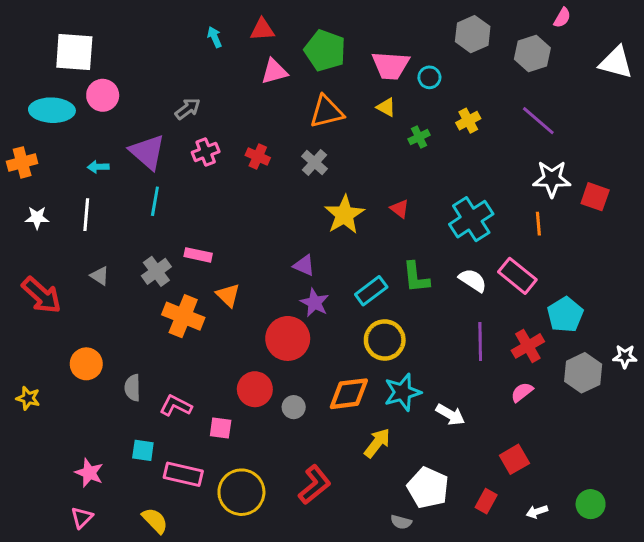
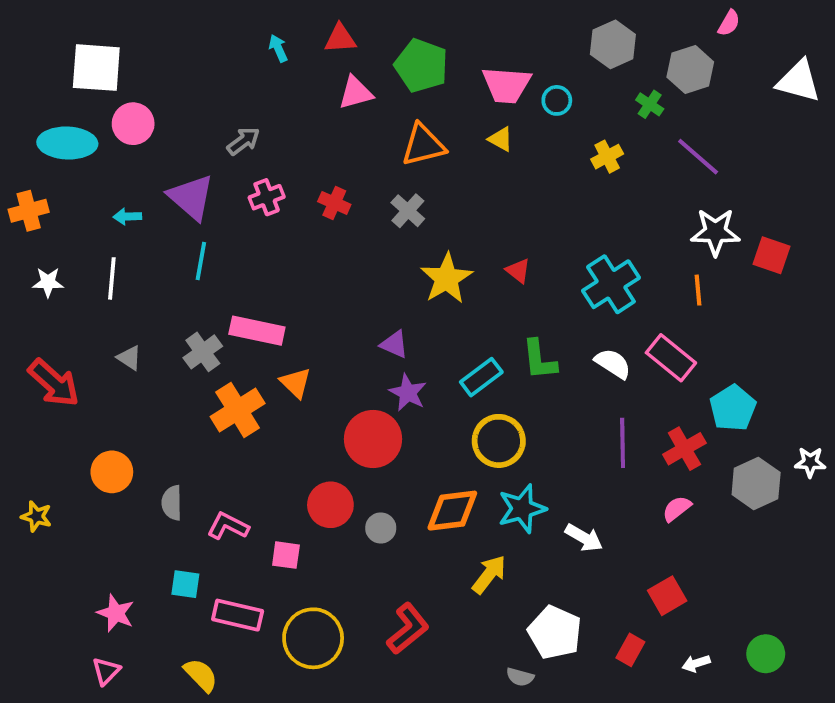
green cross: (419, 137) -> (650, 104), moved, turned -30
pink rectangle: (198, 255) -> (257, 331), size x1.5
orange cross: (183, 316) -> (238, 410), turned 36

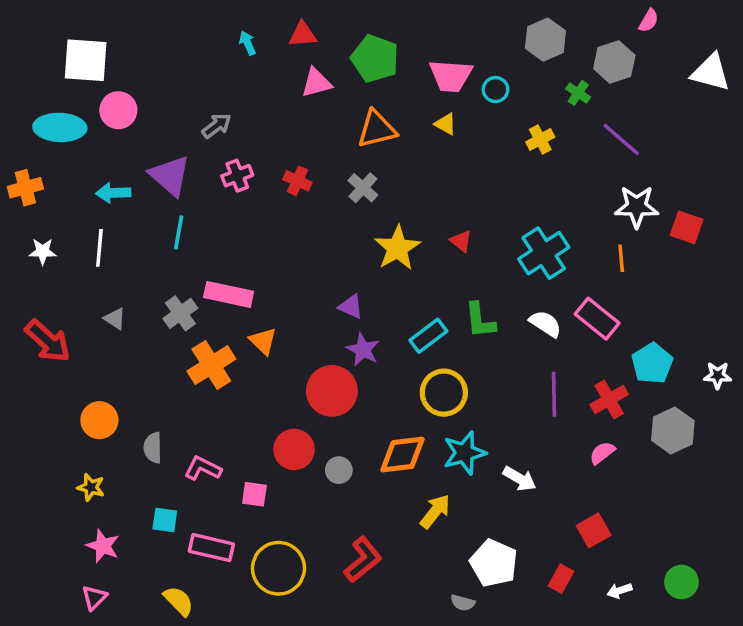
cyan arrow: (127, 217) -> (113, 193), size x1.4
white star: (810, 462) -> (718, 375), moved
yellow star: (36, 516) -> (91, 487), moved

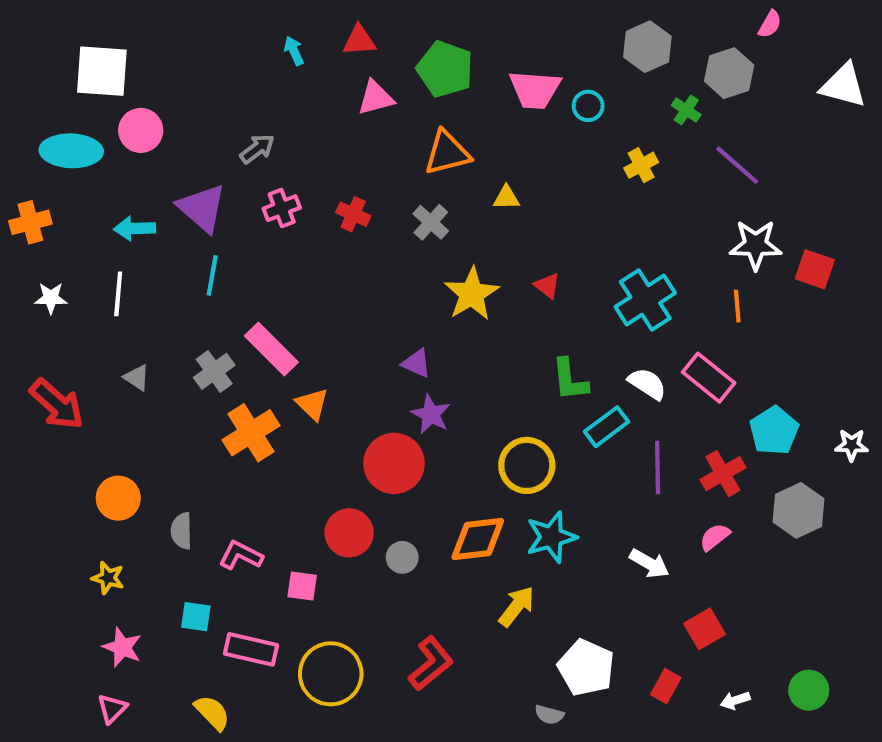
yellow triangle: (446, 124) -> (506, 198), moved, turned -30
pink rectangle: (229, 294) -> (271, 349), turned 33
cyan rectangle: (428, 336) -> (606, 427), moved
white arrow: (520, 479) -> (649, 564), moved

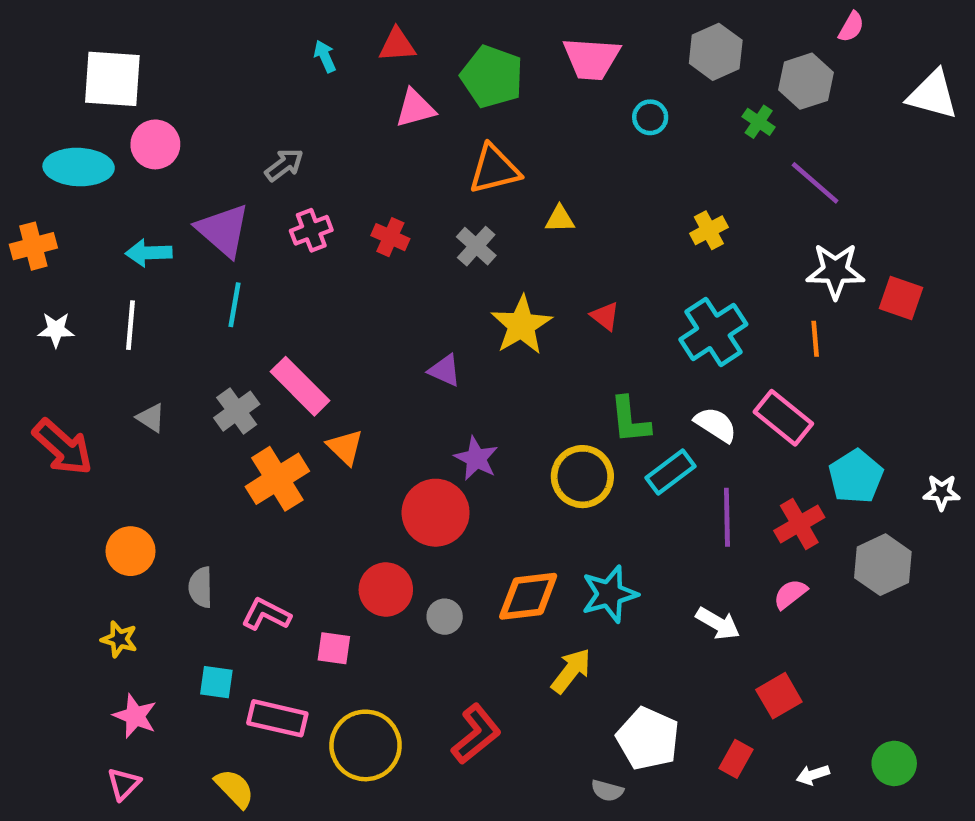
pink trapezoid: (535, 90) -> (591, 59), moved
yellow cross: (641, 165) -> (709, 230), moved
purple triangle: (416, 363) -> (445, 370), moved
yellow circle: (527, 465) -> (582, 477), moved

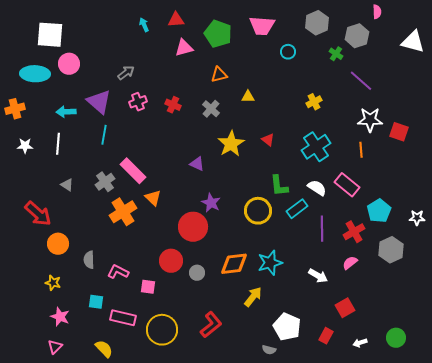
pink semicircle: (851, 27) -> (377, 12), turned -32
orange triangle: (494, 169) -> (219, 75), size x0.7
red arrow: (63, 447) -> (38, 214), moved

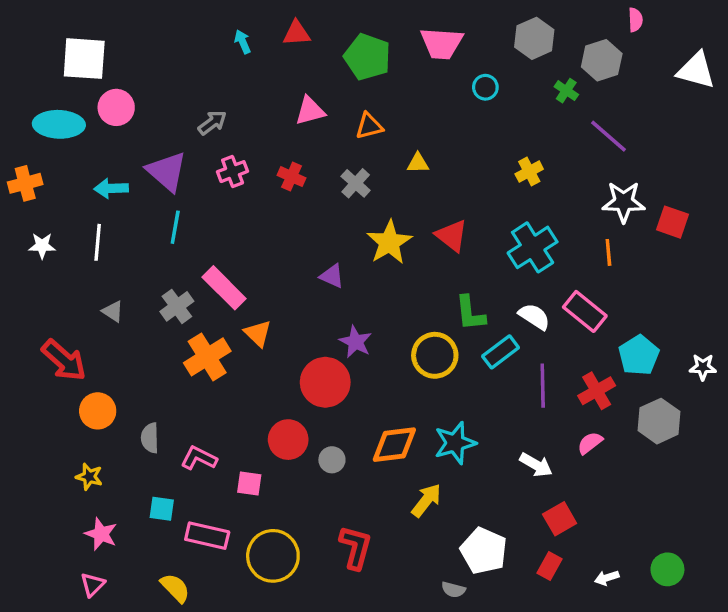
pink triangle: (184, 48) -> (310, 111), moved
red triangle: (268, 140) -> (452, 236), size x1.5
red square: (345, 308) -> (560, 519), moved
red L-shape: (211, 325) -> (356, 547), turned -36

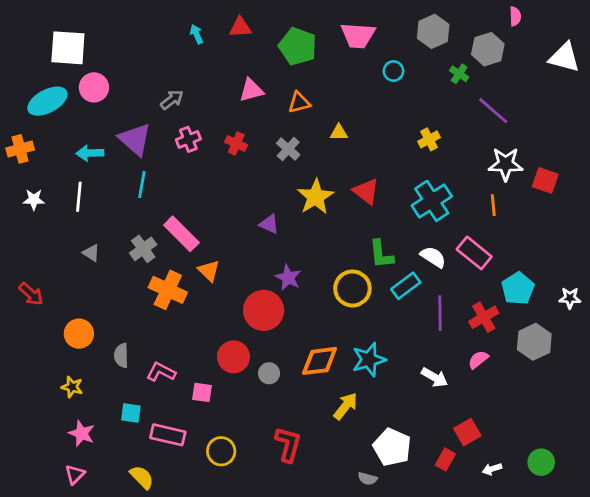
cyan ellipse: (59, 124) -> (47, 101), turned -30
orange cross: (207, 357) -> (168, 290), turned -33
red arrow: (64, 360) -> (31, 294), moved, size x0.7
red square: (560, 519) -> (467, 432), moved
yellow circle: (273, 556) -> (221, 451), size x0.7

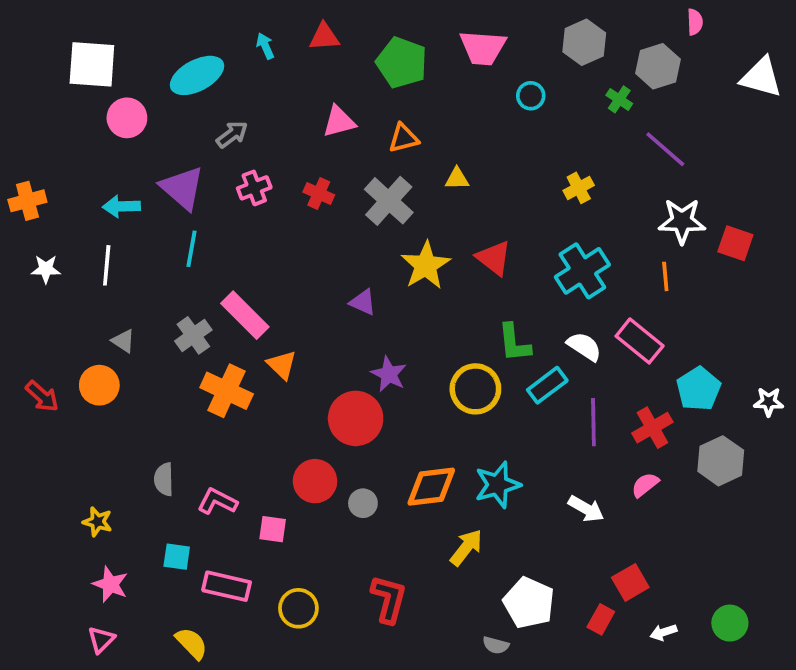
cyan ellipse: (47, 101) -> (197, 75), moved
gray cross: (288, 149) -> (389, 201), size x1.5
orange circle: (79, 334) -> (99, 385), moved

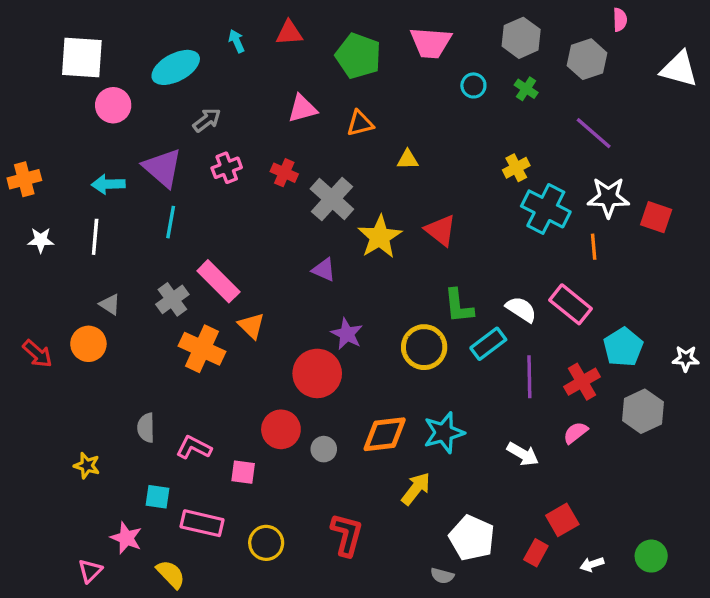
green cross: (619, 99) -> (526, 89), moved
gray cross: (389, 201) -> (332, 199), moved
cyan cross: (582, 271) -> (546, 209), moved, turned -30
pink star: (110, 584) -> (126, 538), moved

